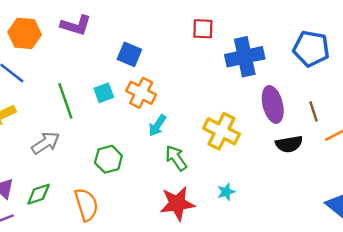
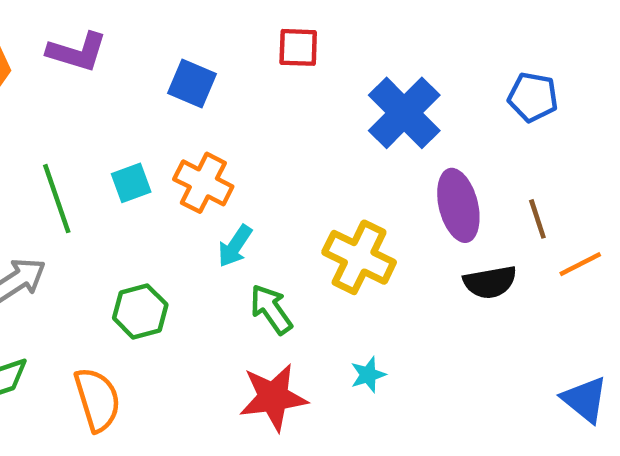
red square: (203, 29) -> (298, 47), moved
blue pentagon: (311, 49) -> (533, 97), size x0.7
blue square: (129, 54) -> (192, 84), moved
blue cross: (245, 57) -> (404, 113), turned -33

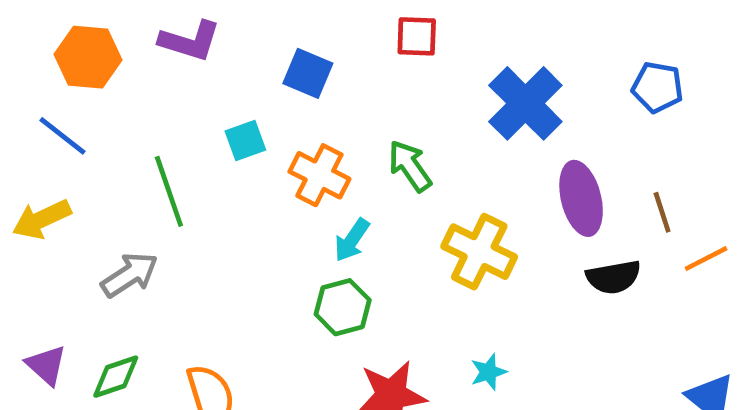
cyan square: (131, 183) -> (245, 141), moved
green arrow: (271, 309) -> (410, 166), moved
green hexagon: (140, 311) -> (343, 307), moved

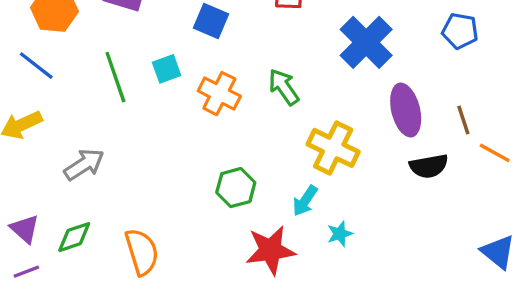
green line: (169, 191) -> (115, 77), moved
cyan arrow: (352, 240) -> (305, 201), moved
orange line: (706, 259) -> (495, 153), turned 56

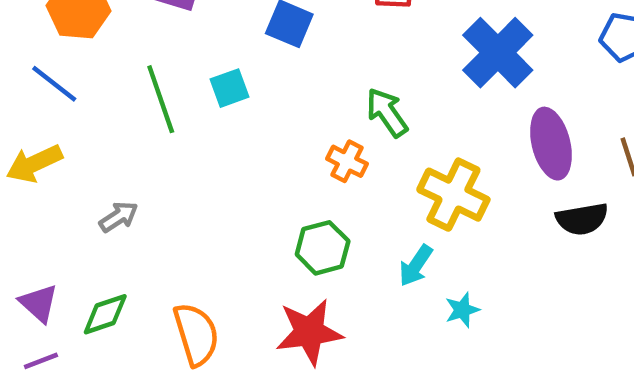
orange cross: (219, 94) -> (347, 161), moved, size x0.7
gray arrow: (84, 164) -> (119, 217), size x0.7
red star: (270, 250) -> (309, 332), moved

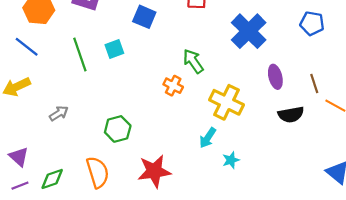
purple ellipse: (551, 144) -> (275, 77), size x0.7
green hexagon: (323, 248) -> (118, 129), moved
green diamond: (105, 314) -> (52, 179), moved

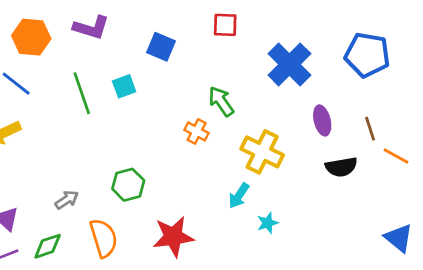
blue pentagon: (312, 23) -> (367, 55), size x1.5
gray arrow: (59, 113) -> (67, 200), moved

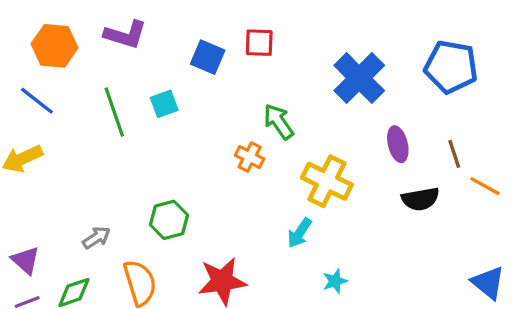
red square: (225, 25) -> (259, 43), moved
cyan star: (268, 223) -> (335, 281), moved

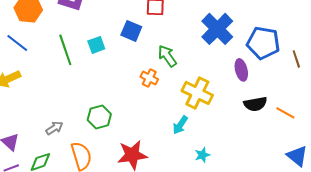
blue square: (208, 57) -> (131, 31), moved
blue pentagon: (451, 67) -> (263, 43), moved
brown line: (454, 154) -> (296, 59), moved
orange line: (485, 186) -> (285, 113), moved

